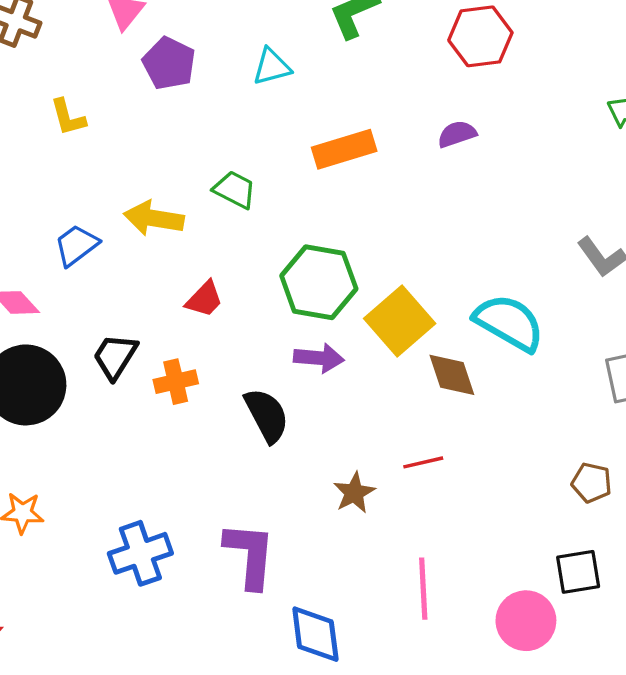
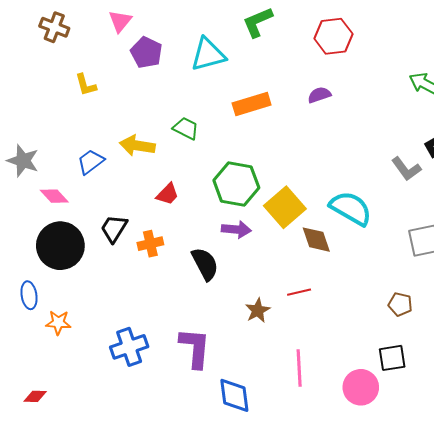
cyan triangle: (272, 67) -> (208, 54), size x1.5

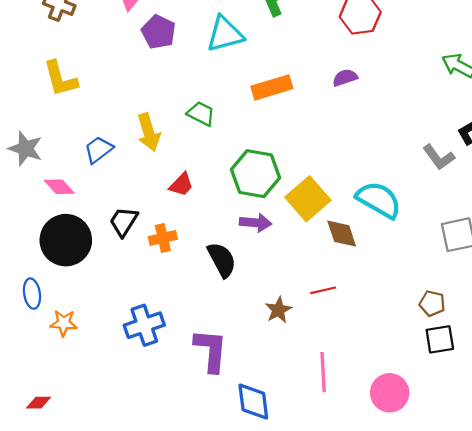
yellow L-shape: (86, 85) -> (60, 79), moved, size x1.5
yellow arrow: (137, 146) -> (149, 132), turned -116
blue cross: (129, 347) -> (144, 325), moved
black square: (392, 358) -> (440, 339), moved

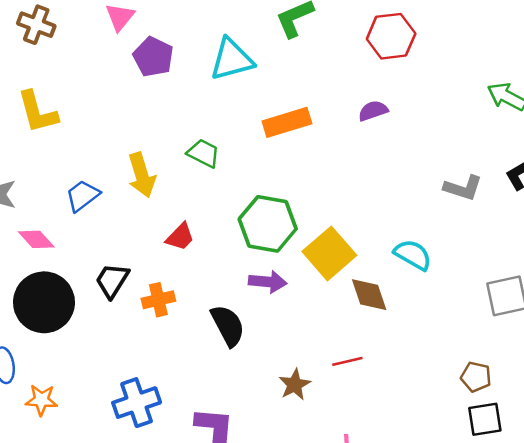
gray L-shape: (439, 157) -> (463, 188), moved, turned -36
cyan semicircle: (379, 200) -> (413, 255), size x0.7

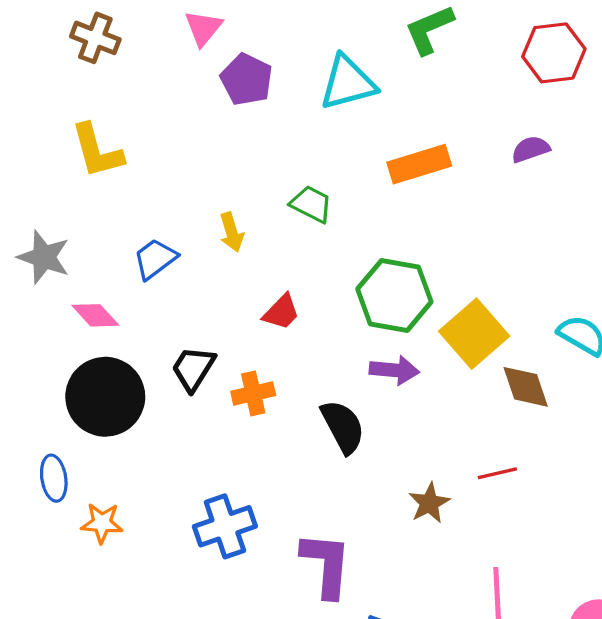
yellow arrow: (142, 175) -> (232, 232), size x0.7

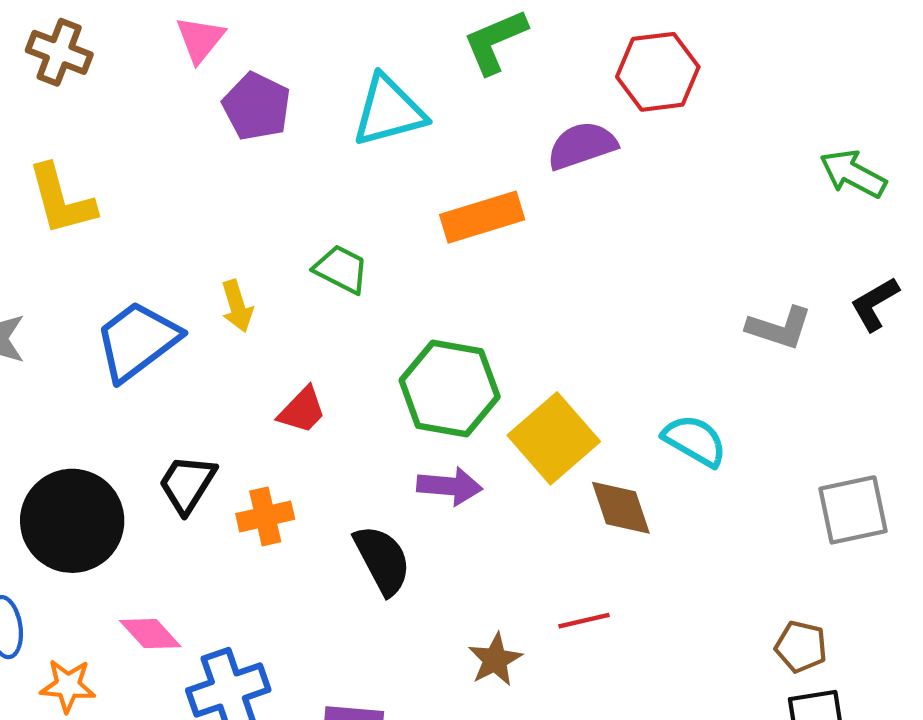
purple semicircle: (531, 149) -> (582, 146), moved, size x1.4
blue trapezoid: (155, 259) -> (137, 341), size x1.5
pink diamond: (95, 315) -> (150, 634), moved

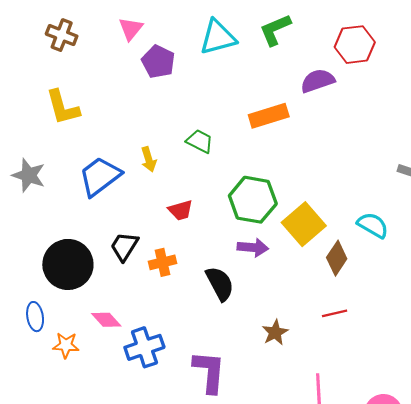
cyan triangle: (389, 111) -> (218, 37), moved
red trapezoid: (302, 410) -> (181, 210), turned 30
brown diamond: (621, 508) -> (337, 258), turned 52
red line: (584, 621) -> (335, 313), moved

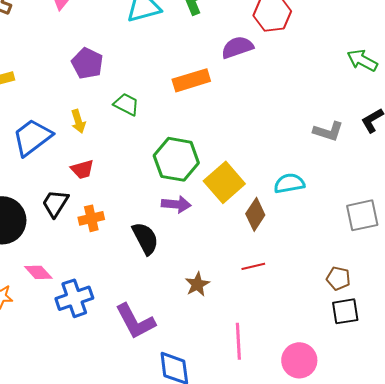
purple pentagon: (158, 62) -> (87, 63), moved
red trapezoid: (181, 210) -> (82, 169), moved
cyan semicircle: (373, 225) -> (289, 183), turned -40
purple L-shape: (209, 372) -> (135, 321), turned 147

